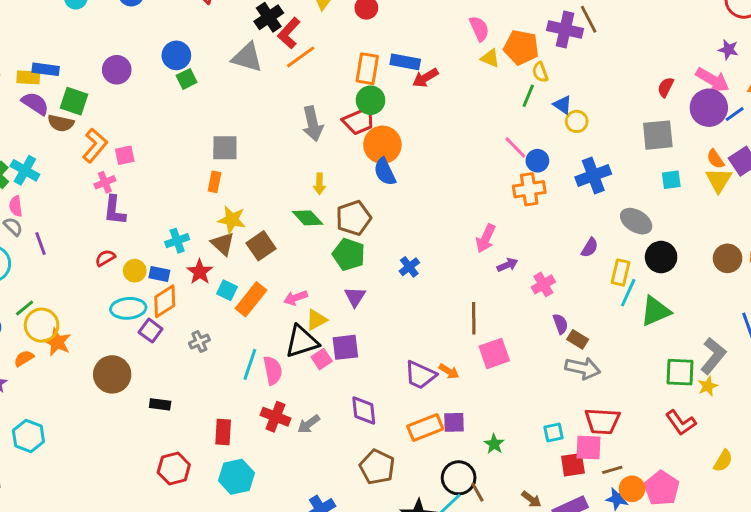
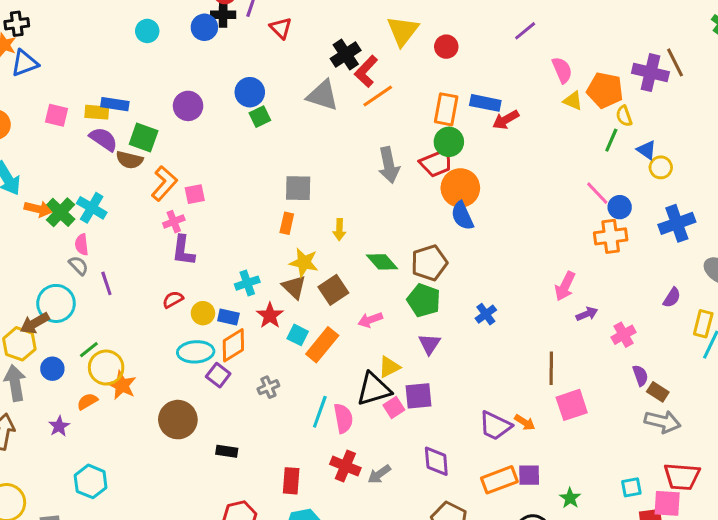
yellow arrow: (319, 184) -> (339, 230), moved
pink arrow: (296, 298) -> (370, 320), moved

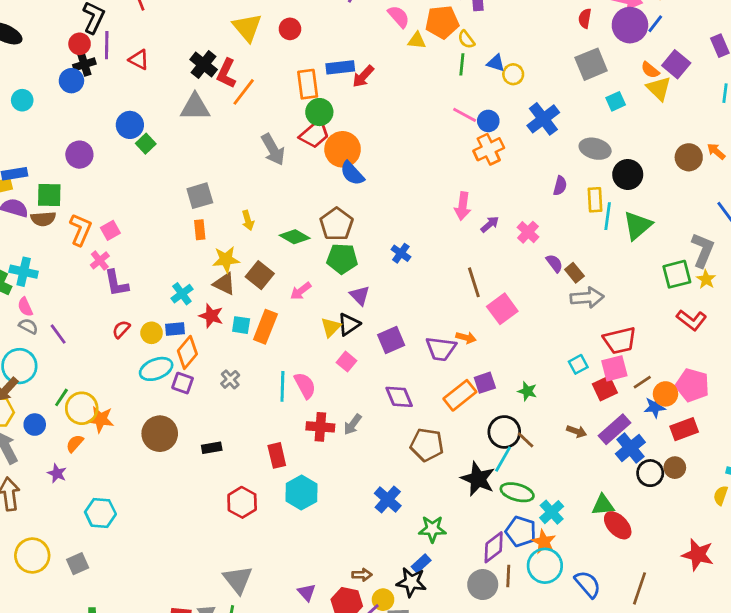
black triangle: (374, 389) -> (349, 324), moved, size x0.7
brown rectangle: (658, 392) -> (574, 273), turned 36
purple square: (419, 396) -> (391, 340), moved

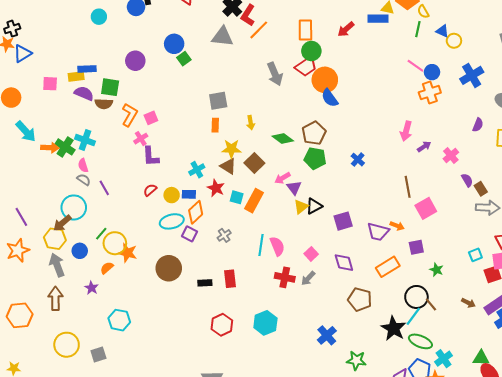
blue rectangle: (340, 67) -> (378, 19), moved
purple triangle: (360, 296) -> (294, 188), moved
pink square: (346, 362) -> (311, 254), moved
purple square: (485, 383) -> (416, 247), moved
red rectangle: (277, 455) -> (230, 279), moved

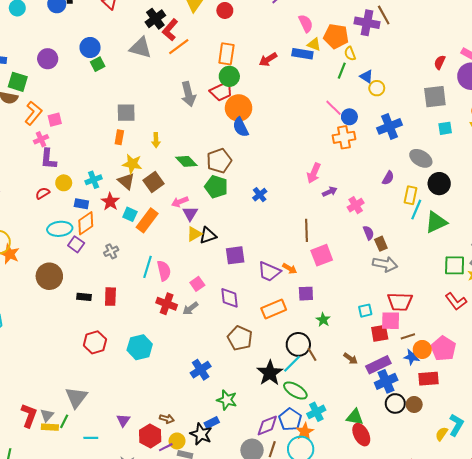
yellow circle: (172, 195) -> (64, 183), moved

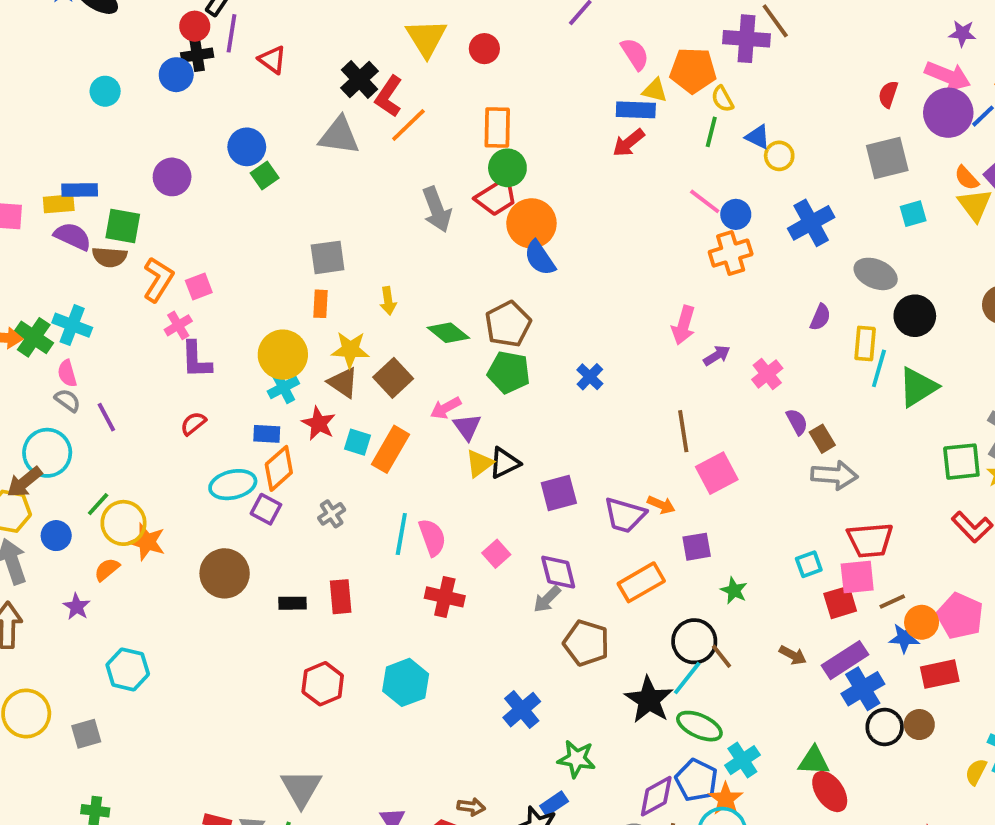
red arrow: (268, 59) -> (629, 143), moved
yellow circle: (64, 183) -> (283, 355), moved, size x1.6
gray arrow: (190, 308) -> (547, 599), moved

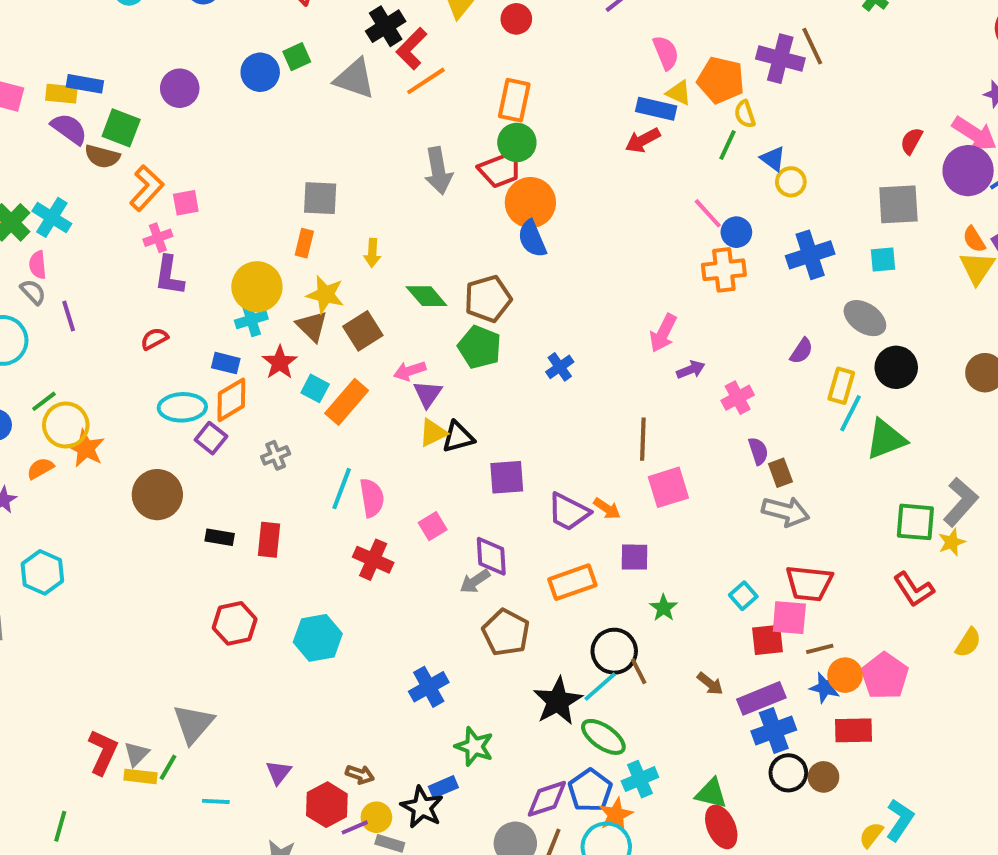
green square: (265, 176) -> (297, 57), moved
cyan square: (913, 214) -> (883, 259), moved
cyan square: (809, 564) -> (743, 596), turned -32

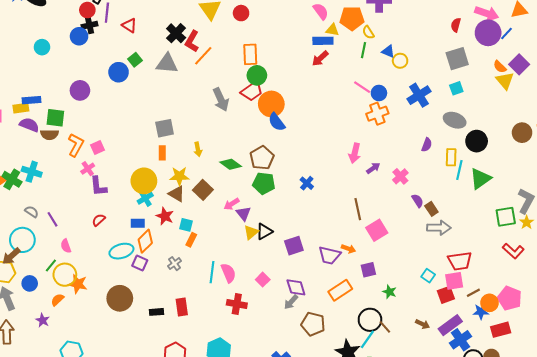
pink semicircle: (38, 265) -> (66, 246), moved
orange rectangle: (347, 402) -> (191, 240), moved, size x0.6

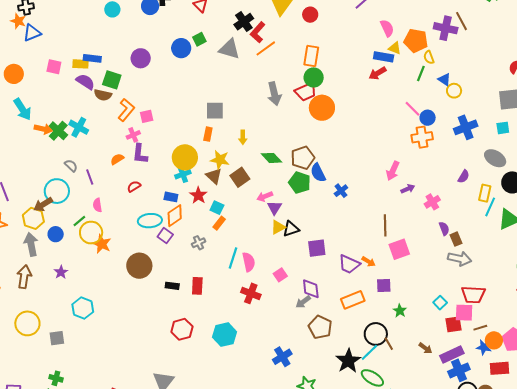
blue semicircle: (277, 122) -> (318, 173), moved
orange semicircle: (57, 300) -> (117, 159), moved

